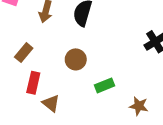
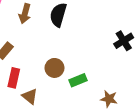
brown circle: (76, 59) -> (54, 68), moved

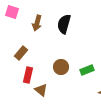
green rectangle: (78, 80) -> (87, 70), moved

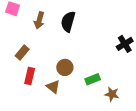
green rectangle: (87, 70) -> (93, 79), moved
brown triangle: (41, 90) -> (53, 87), moved

